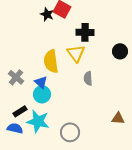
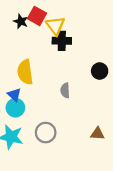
black circle: (120, 51) -> (100, 71), moved
yellow triangle: (76, 53) -> (55, 26), moved
gray circle: (70, 132) -> (46, 133), moved

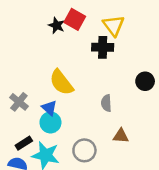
yellow triangle: (55, 26) -> (114, 25), moved
yellow semicircle: (25, 72) -> (61, 82), turned -30
brown triangle: (97, 134) -> (121, 136), moved

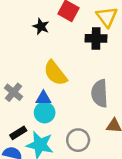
black star: (57, 25) -> (41, 26), moved
gray semicircle: (106, 103) -> (100, 93), size x1.6
blue triangle: (49, 108) -> (43, 98), turned -42

